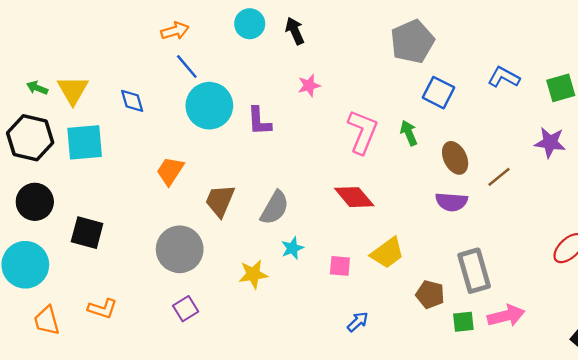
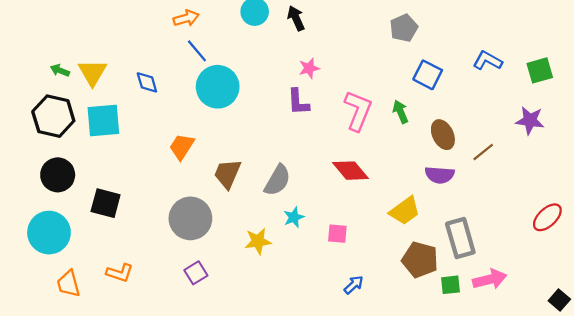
gray pentagon: (412, 42) -> (404, 28), size x0.7
purple L-shape: (259, 121) -> (298, 102), moved
yellow trapezoid: (387, 253) -> (405, 211), moved
brown pentagon: (430, 294) -> (420, 260), size x1.4

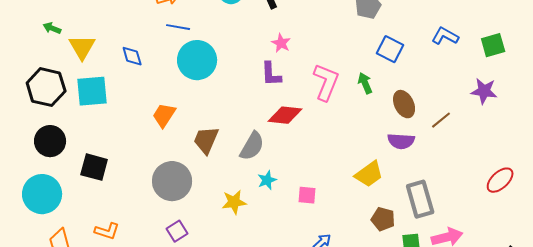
blue line: (197, 51) -> (178, 27), turned -40
pink star: (309, 68) -> (281, 43), turned -30
green arrow: (60, 70) -> (52, 28), moved
red diamond: (350, 171) -> (285, 115), moved, turned -44
brown pentagon: (420, 260) -> (383, 219), size x0.7

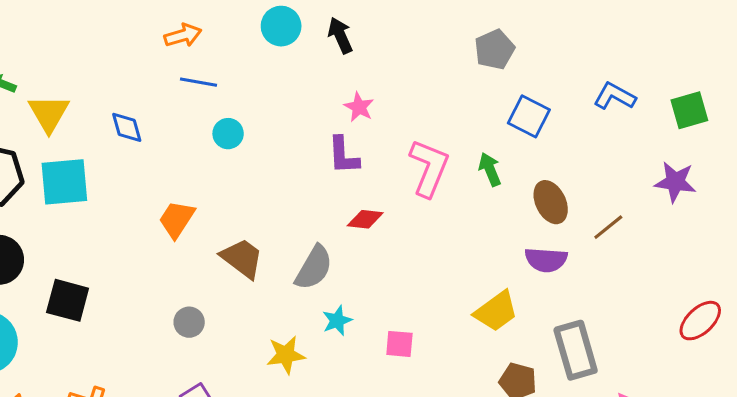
cyan circle: (197, 60) -> (228, 134), size x0.5
red diamond: (285, 115) -> (365, 219), size x0.7
brown trapezoid: (206, 140) -> (242, 258), turned 104
gray circle: (172, 181) -> (189, 322), size x0.5

